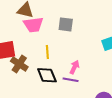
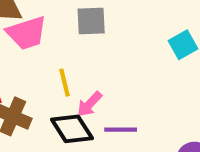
pink arrow: (74, 67) -> (89, 104), moved, turned -152

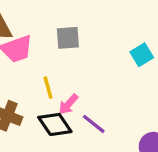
purple line: (121, 130) -> (94, 124), turned 40

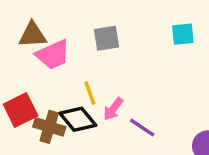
cyan square: (142, 55) -> (183, 34), moved, turned 30
black diamond: (55, 124) -> (78, 119), moved

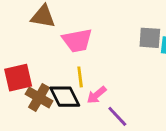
gray square: (106, 38) -> (150, 38), moved
pink trapezoid: (53, 55) -> (77, 40), moved

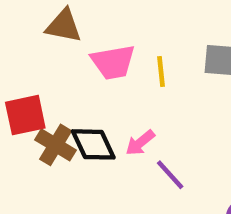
yellow line: (80, 77) -> (161, 72), moved

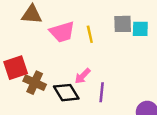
black diamond: (93, 144) -> (66, 93), moved
purple line: (170, 175) -> (102, 92), turned 54

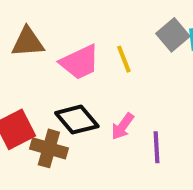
gray square: (123, 24) -> (173, 35), turned -30
black diamond: (66, 93) -> (77, 120), moved

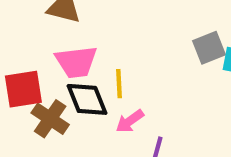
yellow line: (124, 59) -> (119, 84), moved
pink trapezoid: (80, 62) -> (76, 62), moved

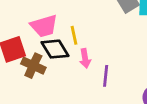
pink arrow: (130, 121) -> (85, 58), turned -54

